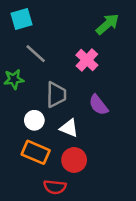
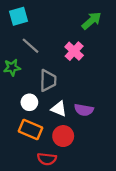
purple semicircle: (98, 105) -> (84, 110), moved, turned -42

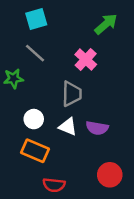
cyan square: (19, 16) -> (36, 19), moved
gray trapezoid: (48, 81) -> (72, 94), moved
red circle: (63, 136) -> (110, 175), moved

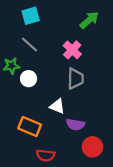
gray trapezoid: (72, 94) -> (75, 79), moved
white circle: (34, 119) -> (29, 79), moved
purple semicircle: (97, 128) -> (75, 124), moved

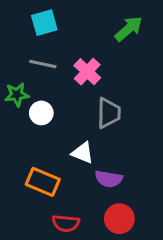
gray line: (30, 45) -> (43, 64), turned -30
pink cross: (72, 50) -> (87, 72), moved
red circle: (92, 147) -> (119, 219), moved

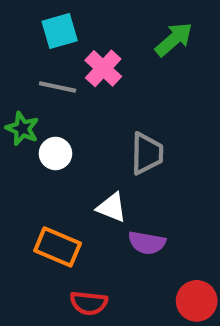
pink cross: (87, 72) -> (103, 68), moved
green star: (17, 95) -> (22, 129), turned 30
red circle: (119, 219) -> (197, 301), moved

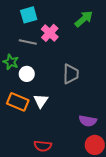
white triangle: (112, 207) -> (41, 101), moved, turned 42
purple semicircle: (147, 243) -> (88, 121), moved
orange rectangle: (58, 247) -> (18, 102), moved

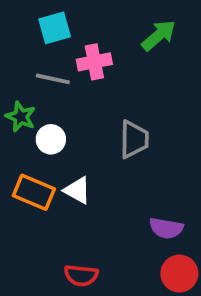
pink cross: (50, 33) -> (94, 62), turned 36
white triangle: (41, 101) -> (77, 190), turned -35

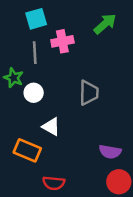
gray line: (53, 79) -> (35, 53), turned 75
orange rectangle: (34, 192) -> (27, 150), moved

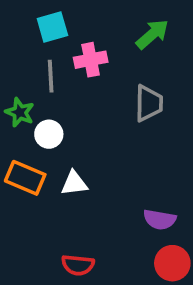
gray trapezoid: (89, 93) -> (149, 103), moved
white triangle: (51, 127) -> (74, 183), turned -36
orange rectangle: (27, 150) -> (25, 178), moved

